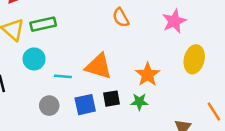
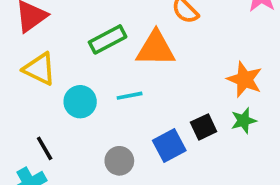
green rectangle: (43, 24) -> (108, 39), moved
orange triangle: (99, 66) -> (156, 49), moved
cyan line: (63, 76) -> (130, 96), moved

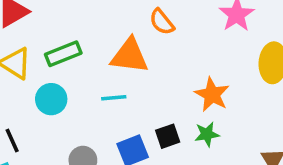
green rectangle: (108, 39) -> (63, 54), moved
cyan line: (130, 96) -> (114, 98), moved

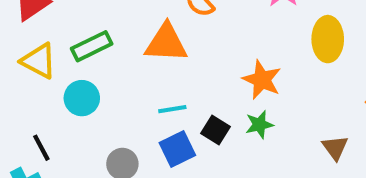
cyan line: (114, 98) -> (172, 109), moved
black square: (168, 136) -> (215, 130), turned -35

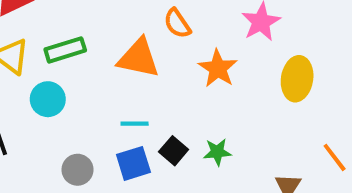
orange star: (262, 80) -> (218, 68), moved

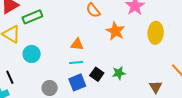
green rectangle: (65, 50) -> (32, 17), moved
orange triangle: (139, 58) -> (77, 44), moved, size x0.6

